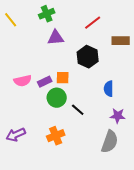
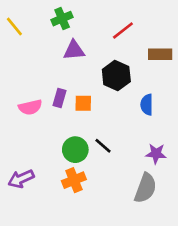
purple rectangle: (45, 82) -> (59, 98), moved, turned -48
blue semicircle: (109, 89) -> (147, 105), moved
green circle: (57, 98) -> (75, 150), moved

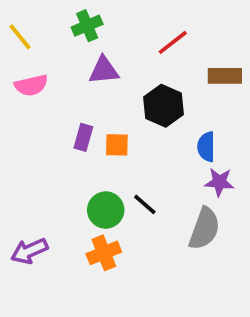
pink semicircle: (30, 107) -> (31, 85), moved
purple star: (156, 154) -> (219, 182), moved
gray semicircle: (145, 188) -> (204, 229), moved

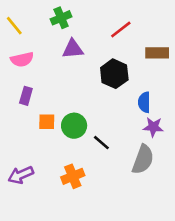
purple rectangle: (83, 137) -> (26, 96), moved
orange square: (117, 145) -> (47, 122), moved
green circle: (106, 210) -> (74, 126), moved

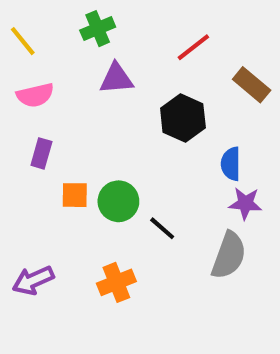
brown rectangle: (157, 53) -> (252, 85), turned 40

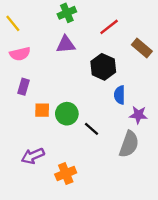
green cross: (98, 29) -> (67, 13), moved
blue semicircle: (231, 164) -> (120, 95), moved
purple arrow: (33, 280) -> (33, 156), moved
orange cross: (116, 282) -> (66, 173), moved

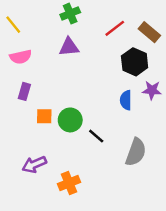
brown rectangle: (142, 48) -> (149, 32), moved
black hexagon: (103, 67) -> (135, 62), moved
purple star: (138, 115) -> (152, 90), moved

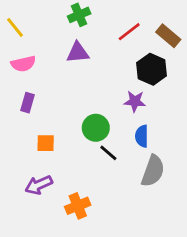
purple star: (152, 90) -> (135, 101), moved
blue semicircle: (126, 100) -> (142, 136), moved
orange square: (44, 116) -> (46, 143), moved
green circle: (70, 120) -> (96, 128), moved

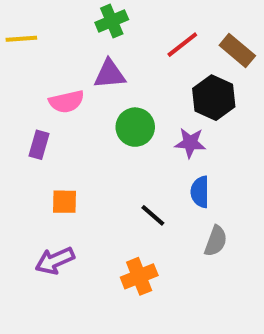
yellow line: (15, 27) -> (21, 39), turned -55
pink semicircle: (23, 64) -> (66, 102), moved
green circle: (96, 128) -> (135, 127), moved
gray semicircle: (153, 171) -> (216, 241), size x0.7
orange cross: (78, 206) -> (139, 276), moved

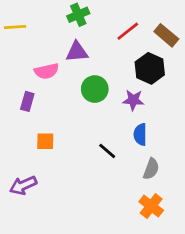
purple arrow: (55, 261) -> (23, 185), moved
orange cross: (139, 276) -> (151, 206), moved, turned -30

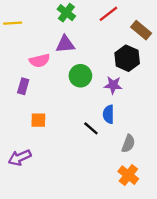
green cross: (78, 15) -> (66, 13), turned -30
red line: (128, 31) -> (108, 14), moved
blue semicircle: (140, 134) -> (108, 114), moved

